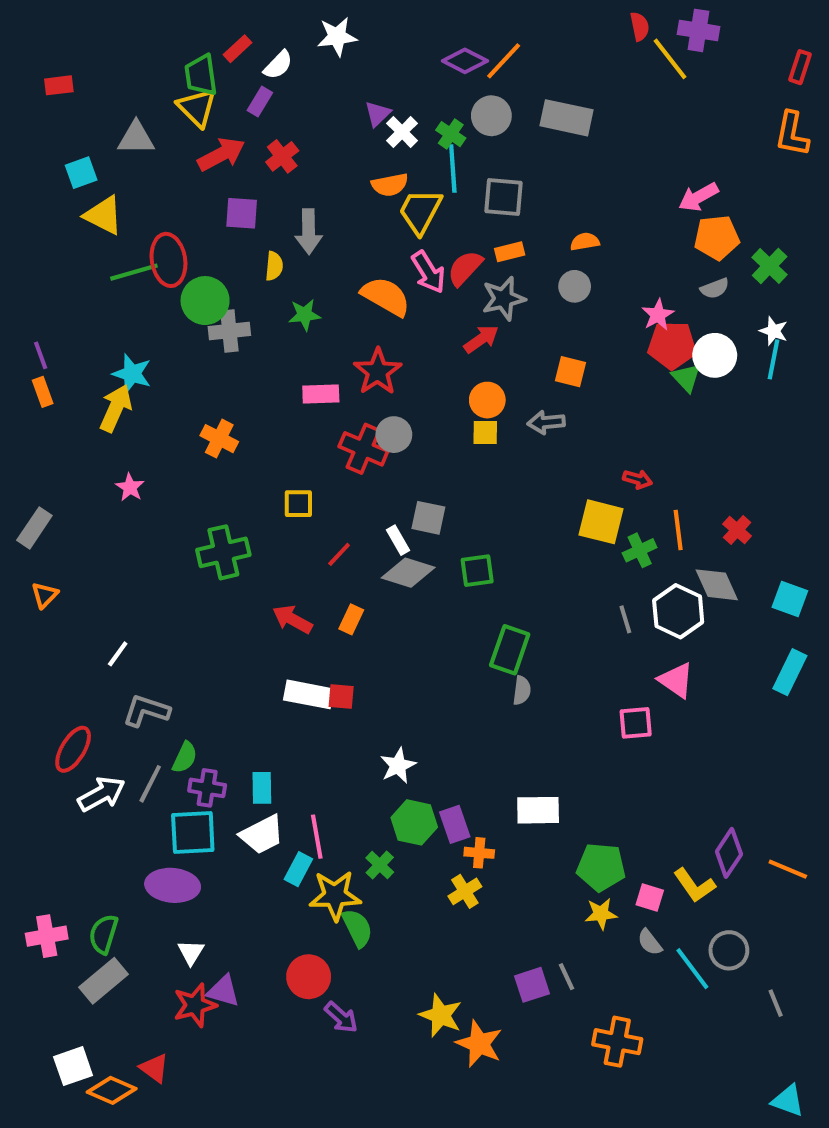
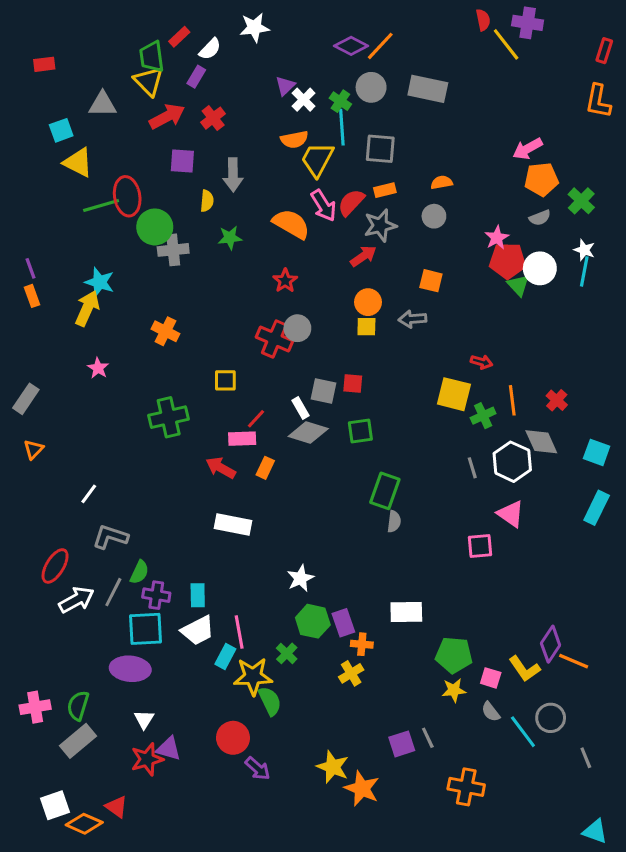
red star: (378, 372) -> (285, 281), size x0.7
pink rectangle: (321, 394) -> (242, 439), moved
red square: (341, 696) -> (353, 383), moved
orange line: (788, 869) -> (574, 661), moved

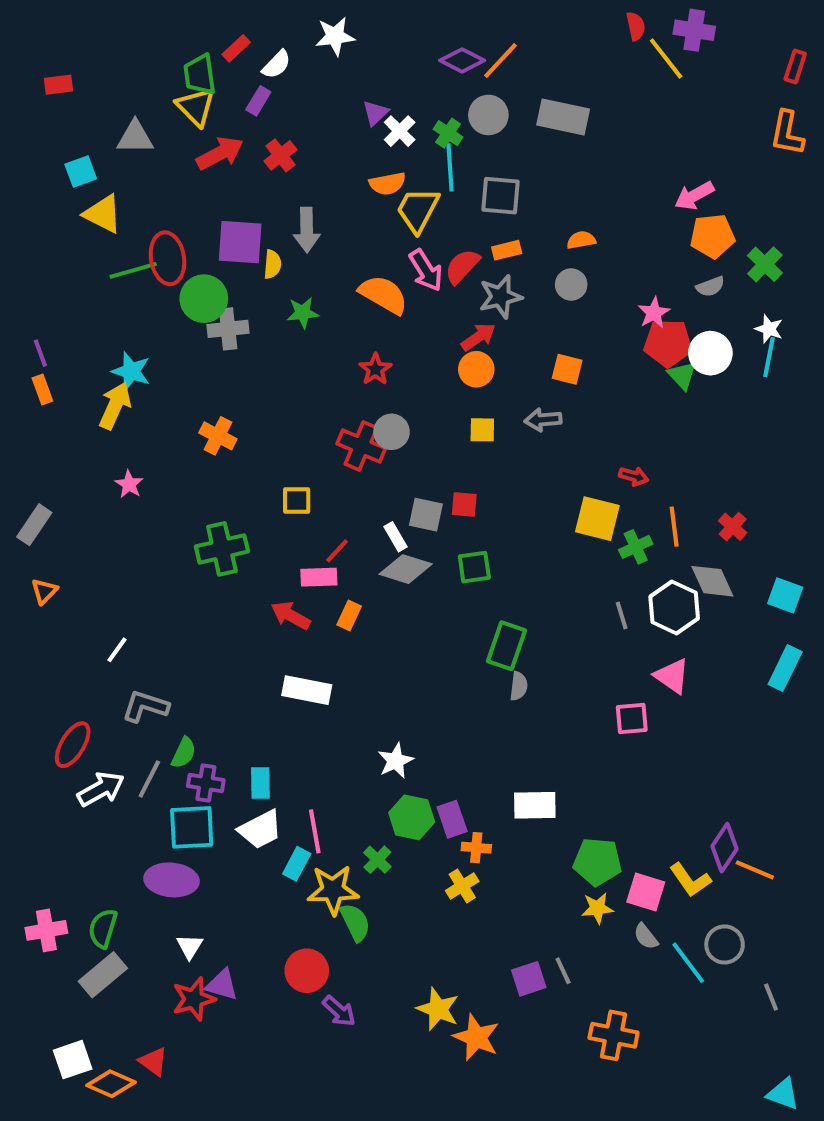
purple square: (182, 161) -> (240, 242), moved, size x1.4
orange circle: (368, 302) -> (476, 369), moved
pink square: (491, 678) -> (646, 892), size x1.4

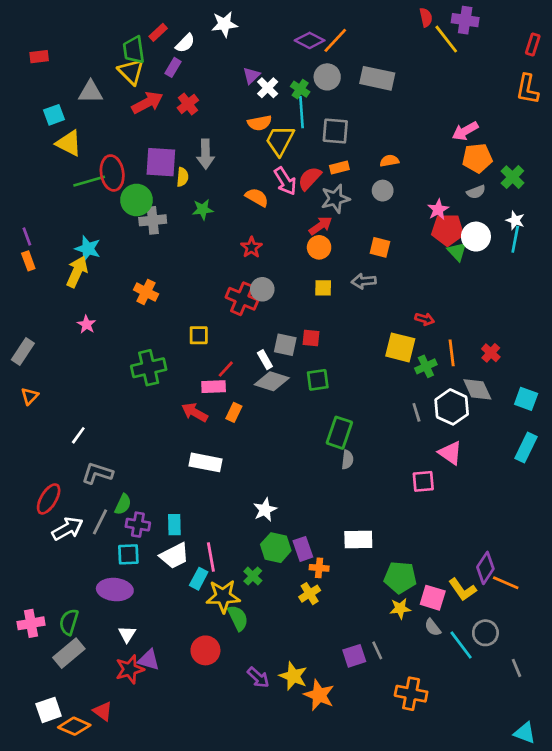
orange semicircle: (383, 295) -> (257, 197), size x0.7
cyan square: (192, 827) -> (128, 554), size x0.7
purple arrow: (339, 1011) -> (258, 677), moved

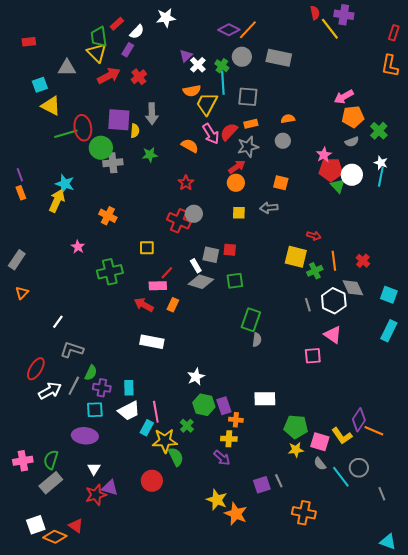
pink star: (86, 324) -> (78, 247), moved
yellow cross: (310, 594) -> (229, 439), turned 35
purple arrow: (258, 677) -> (222, 458), moved

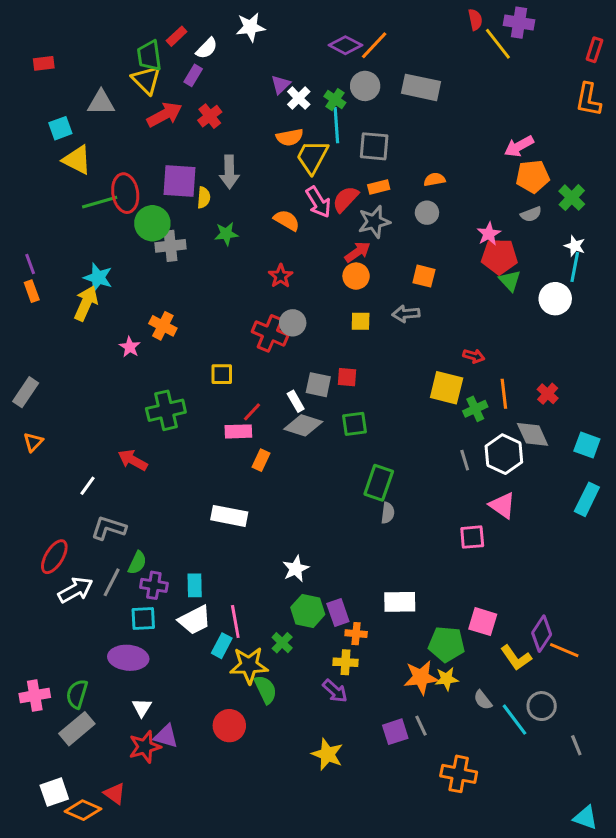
white circle: (352, 175) -> (555, 299), moved
pink star: (78, 247) -> (130, 347), moved
red arrow: (144, 305) -> (133, 460), moved
pink square: (320, 442) -> (483, 622), moved
orange star: (236, 514) -> (421, 677), moved, turned -30

